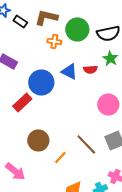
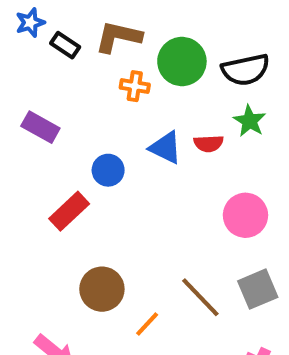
blue circle: (41, 82) -> (108, 170), size x0.6

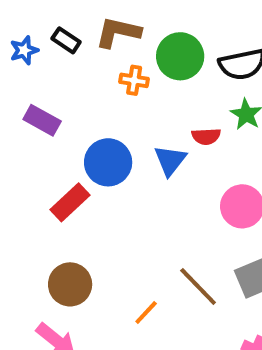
blue star: (30, 23) -> (24, 50), moved
blue triangle: (166, 148) -> (170, 160), moved, turned 42
blue circle: (108, 170) -> (108, 162), size x1.5
brown circle: (102, 289) -> (70, 284), moved

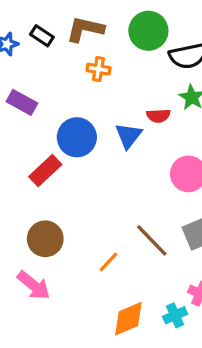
green circle: (180, 56) -> (148, 31), moved

